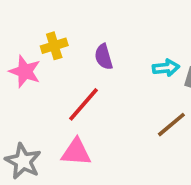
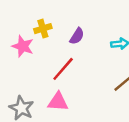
purple semicircle: (104, 57) -> (77, 36), turned -132

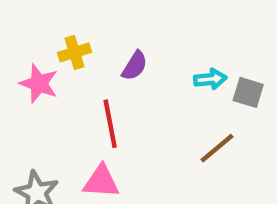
red line: (63, 69) -> (110, 124), turned -52

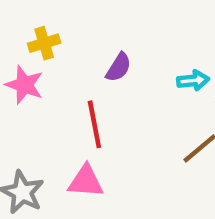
yellow cross: (74, 52) -> (44, 43), moved

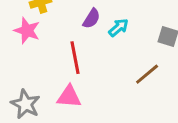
cyan arrow: (193, 80) -> (119, 28), moved, turned -35

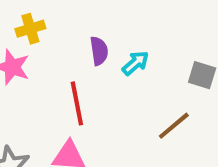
purple semicircle: (92, 19) -> (99, 51), turned -40

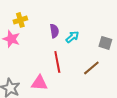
red line: (77, 103) -> (57, 62), moved

